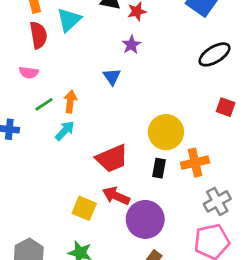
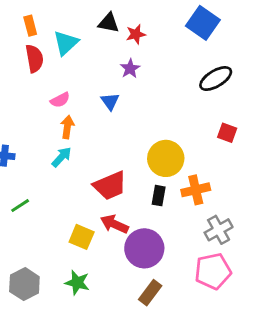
pink semicircle: (29, 72) -> (60, 100), moved, turned -36
green line: (44, 104) -> (20, 206), moved

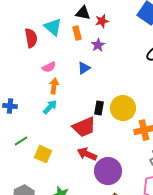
orange rectangle: (30, 26) -> (77, 33), moved
cyan triangle: (66, 43) -> (53, 27), turned -36
blue triangle: (110, 101) -> (84, 68), turned 32
black rectangle: (159, 196) -> (99, 108), moved
yellow square: (82, 237) -> (43, 154), moved

